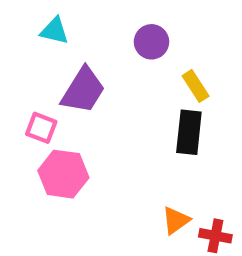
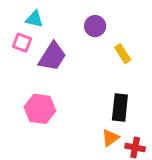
pink square: (41, 128) -> (22, 43), moved
black rectangle: (189, 132) -> (120, 107), moved

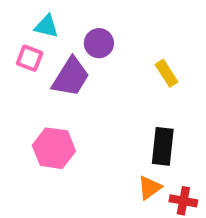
purple circle: (95, 26) -> (99, 43), moved

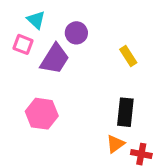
cyan triangle: (46, 26) -> (36, 20), turned 30

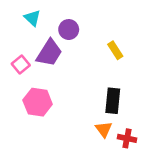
pink square: (23, 44) -> (21, 65), moved, turned 30
orange triangle: (115, 144) -> (104, 129), turned -30

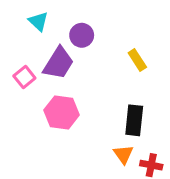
pink hexagon: (38, 102) -> (62, 113), moved

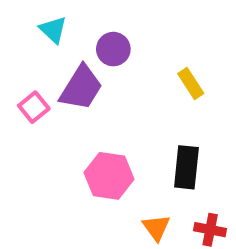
pink hexagon: (62, 113) -> (109, 176), moved
orange triangle: (123, 154) -> (156, 228), moved

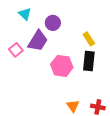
black rectangle: (186, 167) -> (89, 61), moved
pink hexagon: (109, 176) -> (62, 66), moved

